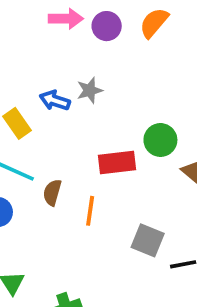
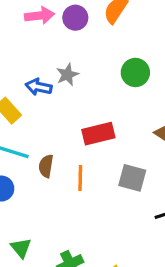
green circle: (160, 140) -> (135, 72), moved
gray square: (148, 240) -> (132, 178), moved

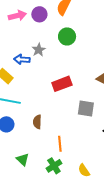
green circle: (135, 72) -> (67, 36), moved
brown semicircle: (46, 166) -> (37, 122), moved
orange line: (80, 178) -> (60, 144), moved

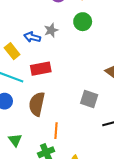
red rectangle: (62, 84) -> (41, 69), moved
brown semicircle: (37, 122) -> (37, 104), size x1.6

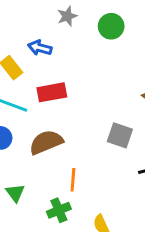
gray star: (51, 30) -> (67, 16), moved
brown semicircle: (37, 104) -> (46, 142), turned 55

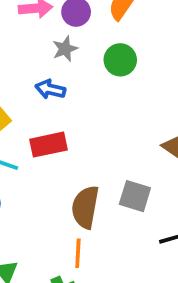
blue arrow: (40, 48) -> (50, 89), moved
brown semicircle: (46, 142) -> (85, 207), moved, turned -56

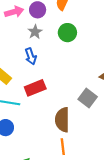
blue arrow: (50, 89) -> (31, 56), turned -112
gray square: (135, 196) -> (88, 98), moved, turned 30

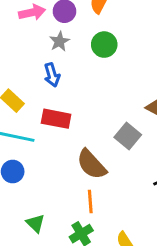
red rectangle: (35, 88) -> (56, 119), turned 30
brown semicircle: (62, 120) -> (91, 164), turned -45

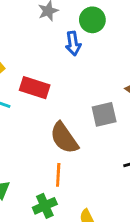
blue arrow: (52, 75) -> (73, 43), moved
gray square: (128, 136) -> (104, 114), turned 30

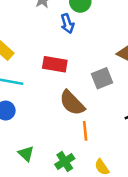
red rectangle: (35, 88) -> (55, 64), moved
orange line: (58, 175) -> (85, 131), moved

